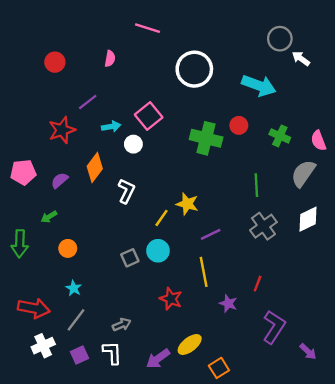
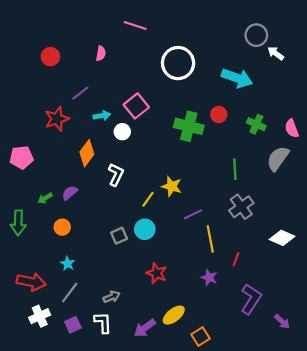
purple semicircle: (60, 180) -> (70, 193), moved
white diamond: (308, 219) -> (282, 238), moved, turned 50
yellow line: (204, 272) -> (210, 239), moved

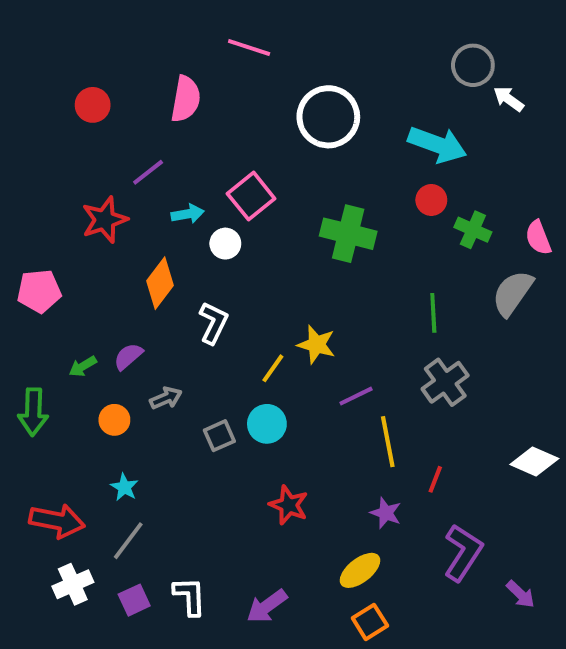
pink semicircle: (101, 53) -> (186, 99), size x1.6
red circle: (219, 115) -> (431, 200), moved
white diamond: (282, 238) -> (534, 461), moved
gray arrow: (112, 297) -> (166, 398), moved
yellow ellipse: (174, 315) -> (360, 570), moved

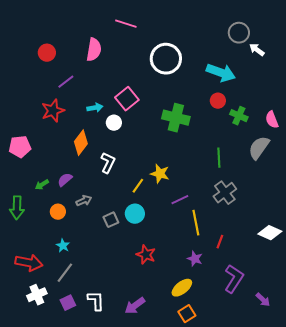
purple line: (148, 172) -> (66, 82), moved

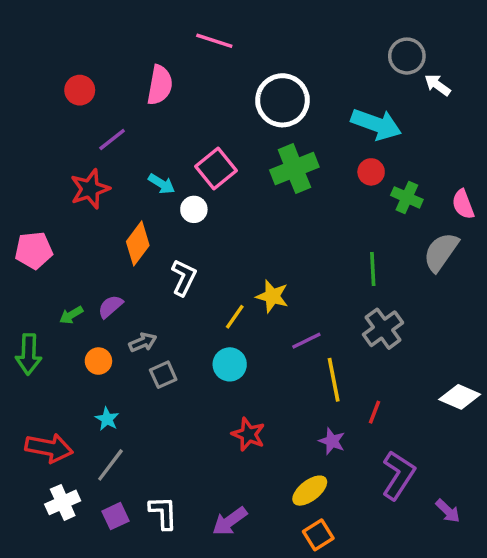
cyan arrow: (95, 108) -> (162, 184), turned 42
green cross: (176, 118) -> (294, 168), moved, turned -36
gray square: (111, 220) -> (163, 375), moved

